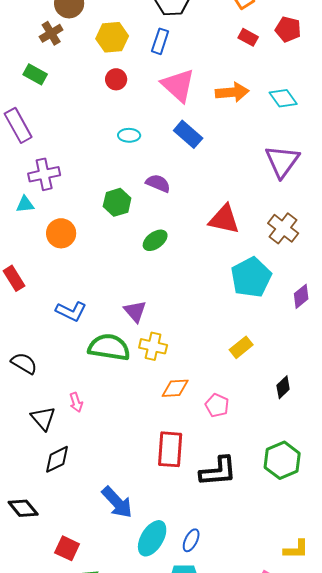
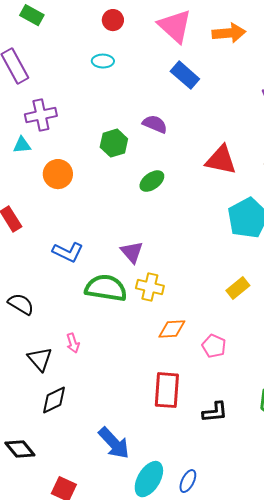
cyan ellipse: (129, 135) -> (103, 61), moved
black L-shape: (218, 471) -> (215, 412), size x0.7

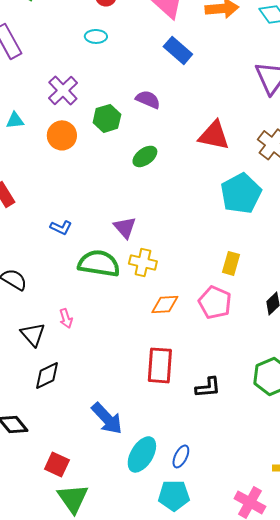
purple cross: (41, 115) -> (63, 90), moved, turned -32
orange circle: (58, 174) -> (62, 135), moved
blue L-shape: (68, 252) -> (61, 227), size x0.7
yellow rectangle: (238, 288) -> (231, 263), turned -35
pink pentagon: (214, 346) -> (215, 302), moved, size x1.4

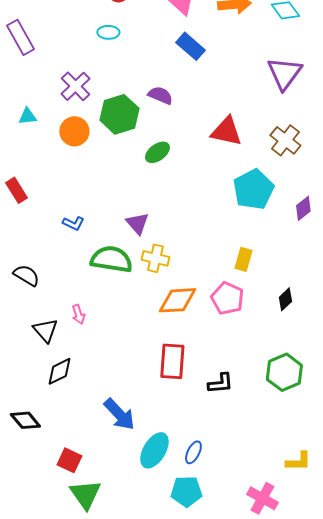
green hexagon: (107, 118) -> (119, 114), size x1.4
orange diamond: (165, 304) -> (177, 300), size x1.4

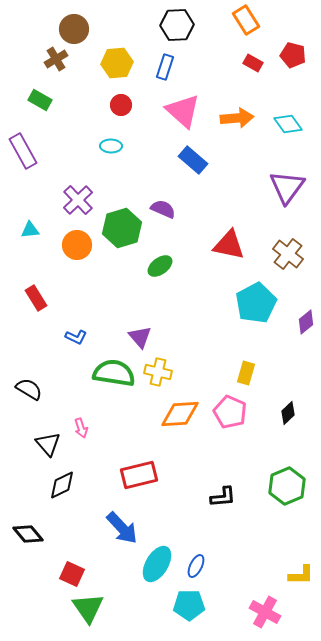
red rectangle: (16, 190) -> (36, 298), moved
red rectangle: (172, 361) -> (139, 475), moved, turned 72

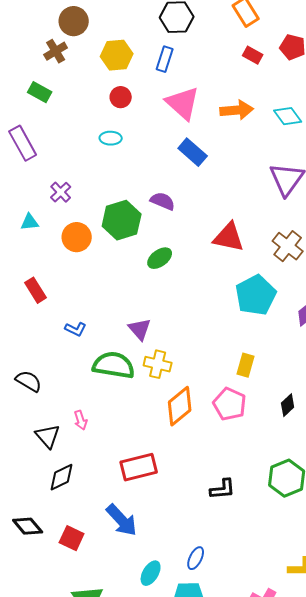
purple cross: (78, 200) -> (61, 192), moved, size x0.7
orange diamond: (180, 414) -> (180, 406), turned -36
cyan ellipse: (157, 564) -> (151, 573), moved, size x0.7
red square: (72, 574) -> (72, 538), moved

